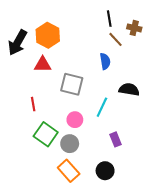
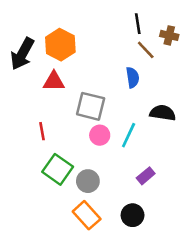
pink circle: (75, 120) -> (100, 135), moved
purple rectangle: (115, 139) -> (146, 176), turned 72

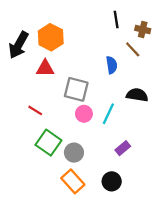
brown line: (146, 50) -> (133, 49), moved
red line: (42, 131) -> (35, 110), turned -48

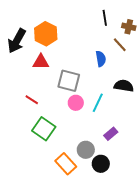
gray circle: (74, 153) -> (86, 150), moved

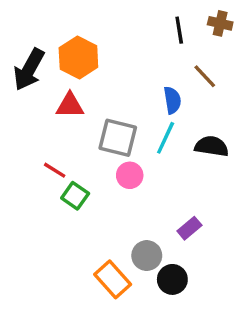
brown cross: (129, 27) -> (220, 23), moved
cyan line: (98, 103) -> (166, 138), moved
green square: (44, 129) -> (75, 196), moved, size x0.7

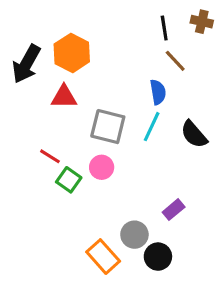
brown line: (205, 76) -> (175, 61), moved
black semicircle: (212, 146) -> (194, 134), turned -140
pink circle: (130, 175) -> (102, 167), moved

